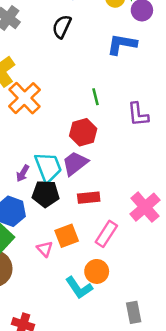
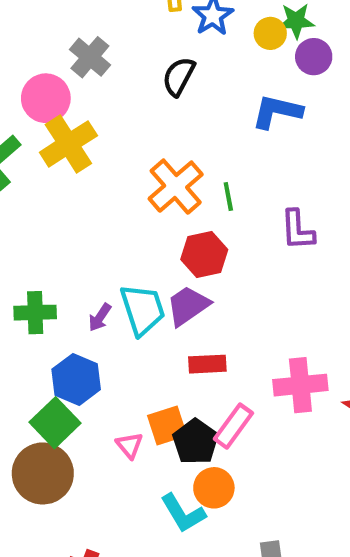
orange cross: (25, 98) -> (176, 187), moved
black pentagon: (46, 194) -> (195, 442), moved, turned 30
pink cross: (145, 207) -> (300, 385), turned 32

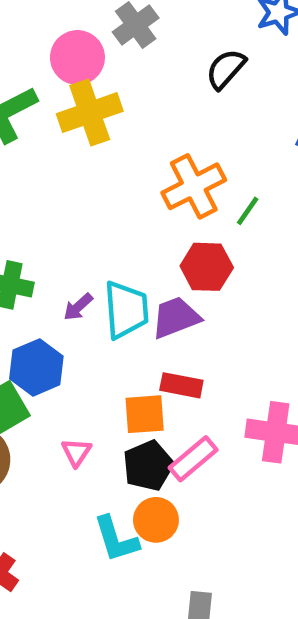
green line: (228, 197) -> (248, 211), turned 32
orange square: (167, 426) -> (145, 414), moved

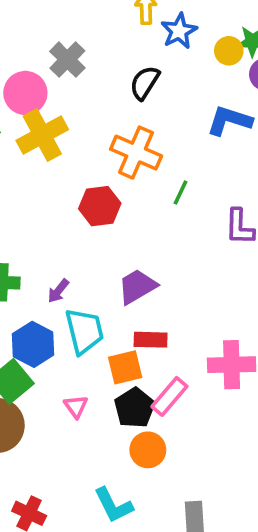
orange cross: (194, 186) -> (136, 153), moved, turned -30
red hexagon: (207, 267) -> (100, 206), moved
cyan trapezoid: (126, 310) -> (84, 331), moved
cyan L-shape: (116, 539) -> (113, 505), moved

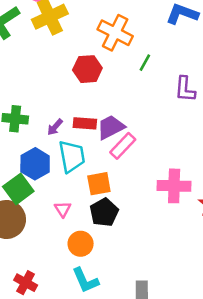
red rectangle: (151, 340) -> (85, 123), moved
pink rectangle: (169, 396) -> (123, 146), moved
orange circle: (148, 450) -> (81, 244), moved

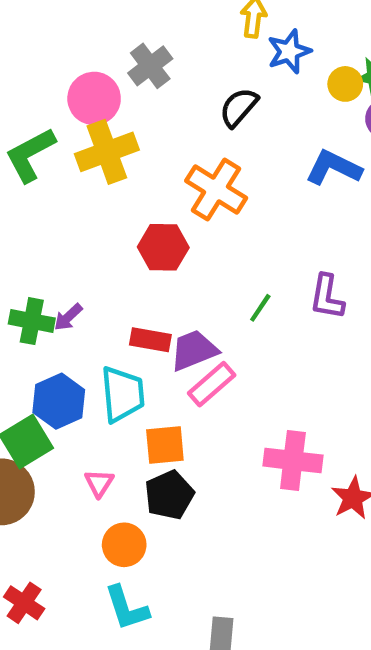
green line: (145, 63) -> (260, 308), moved
purple arrow: (55, 127) -> (68, 317), moved

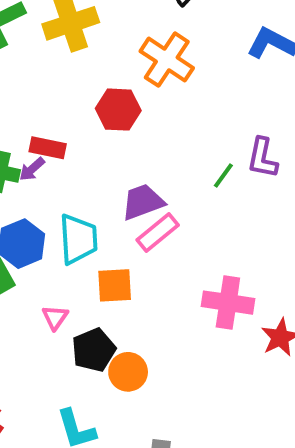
green line: (260, 308) -> (223, 175), moved
red rectangle: (150, 340) -> (48, 148), moved
black pentagon: (169, 495) -> (94, 350), moved
orange circle: (124, 545) -> (128, 372), moved

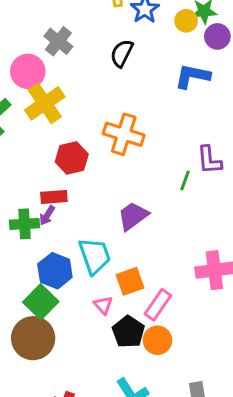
orange cross: (167, 60) -> (124, 134), moved
red hexagon: (118, 110) -> (72, 158), moved
pink rectangle: (158, 232) -> (158, 305), moved
pink triangle: (55, 317) -> (103, 305), moved

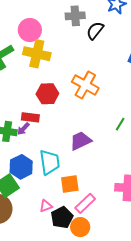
gray cross: (58, 41) -> (75, 16), moved, turned 36
yellow cross: (45, 103) -> (37, 54), turned 36
pink triangle: (103, 305) -> (46, 206), moved, turned 40

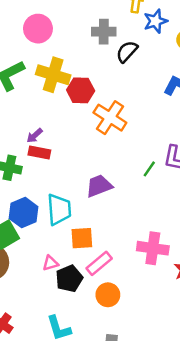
pink circle: (30, 30) -> (38, 29), moved
red hexagon: (47, 94) -> (81, 90), moved
purple arrow: (23, 129) -> (35, 136), moved
orange circle: (80, 227) -> (108, 295), moved

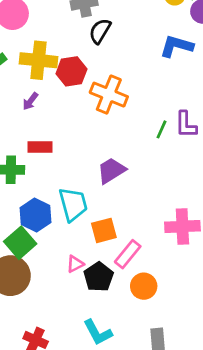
black semicircle: (127, 52) -> (100, 31), moved
purple arrow: (35, 136) -> (30, 101), moved
green line: (149, 169) -> (162, 129), moved

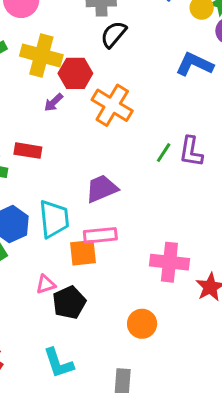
purple arrow: (30, 101) -> (54, 102), moved
pink rectangle: (128, 254) -> (100, 235), moved, turned 36
orange circle: (144, 286) -> (142, 324), moved

